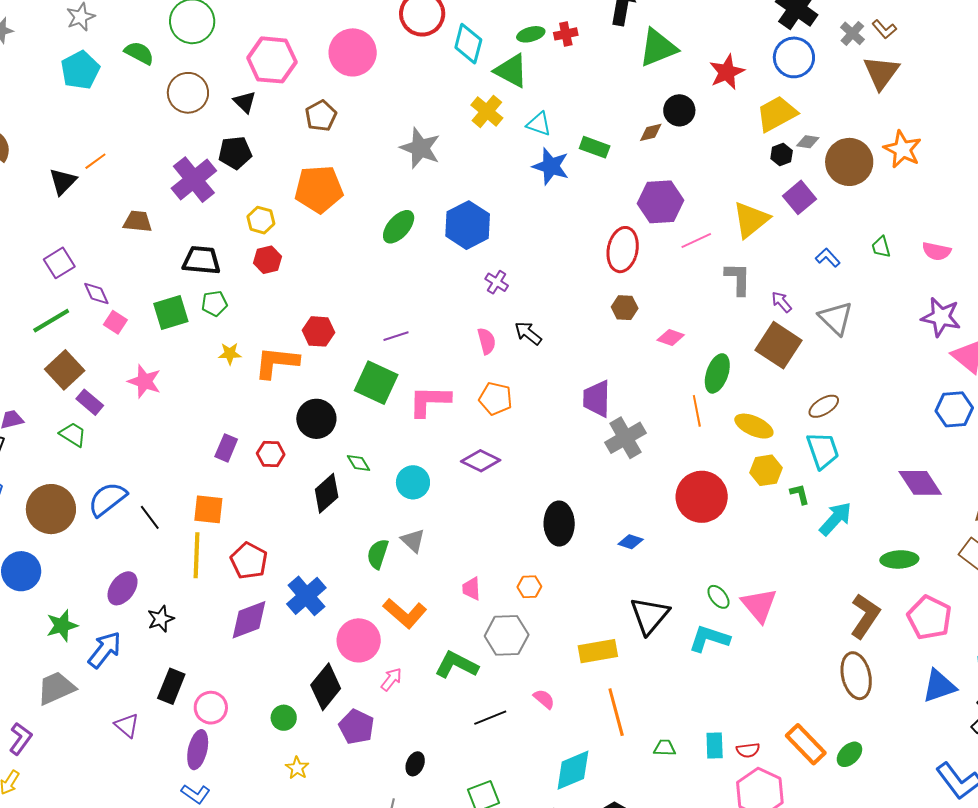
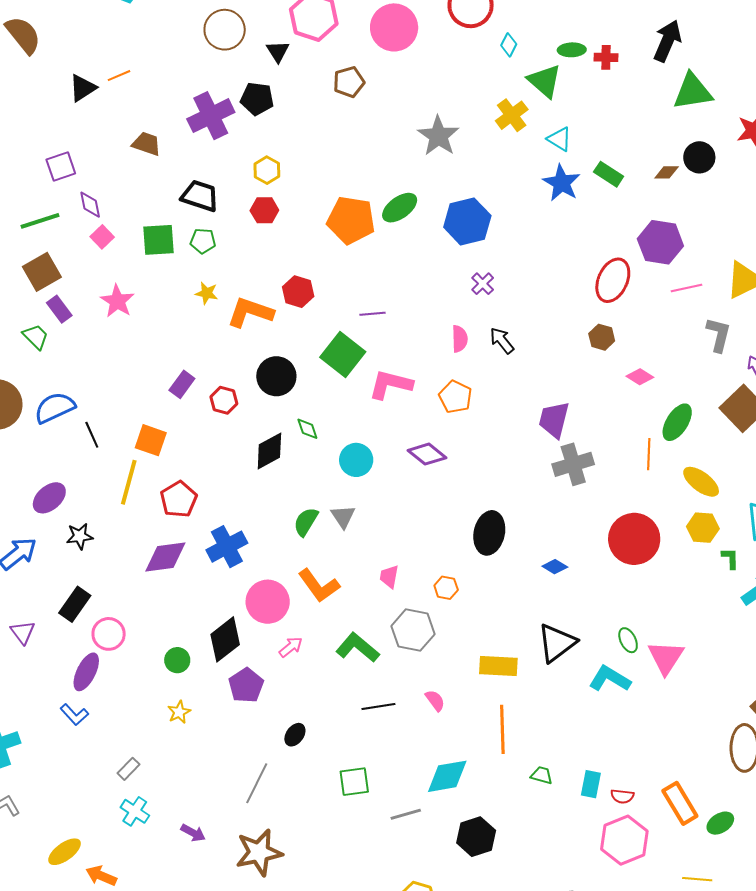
cyan diamond: (468, 44) -> (509, 45), size x0.6
orange pentagon: (319, 189) -> (351, 220), moved

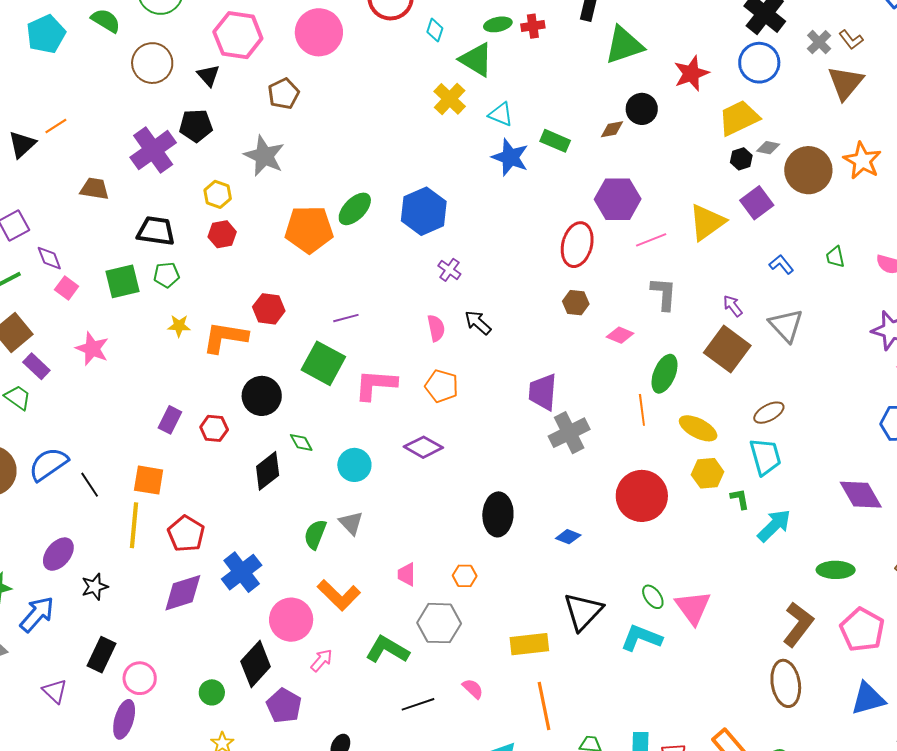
gray star: (438, 136) -> (264, 156), moved
gray L-shape: (719, 335) -> (664, 294), moved

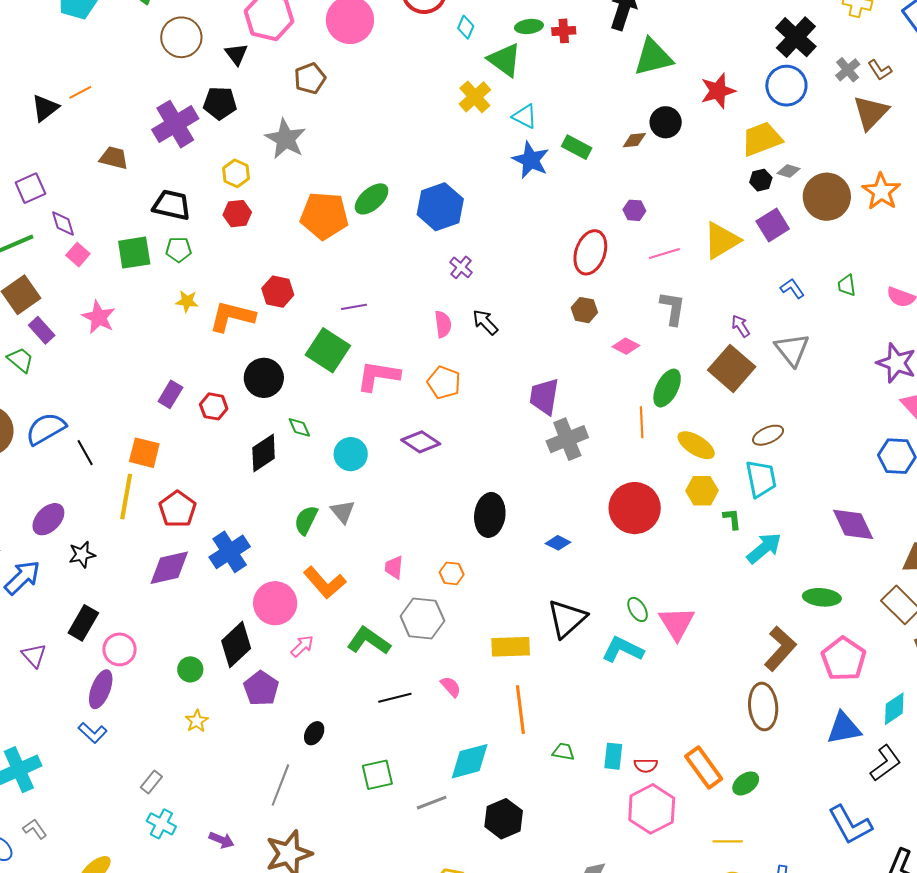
purple hexagon: (618, 199) -> (634, 210), size x0.5

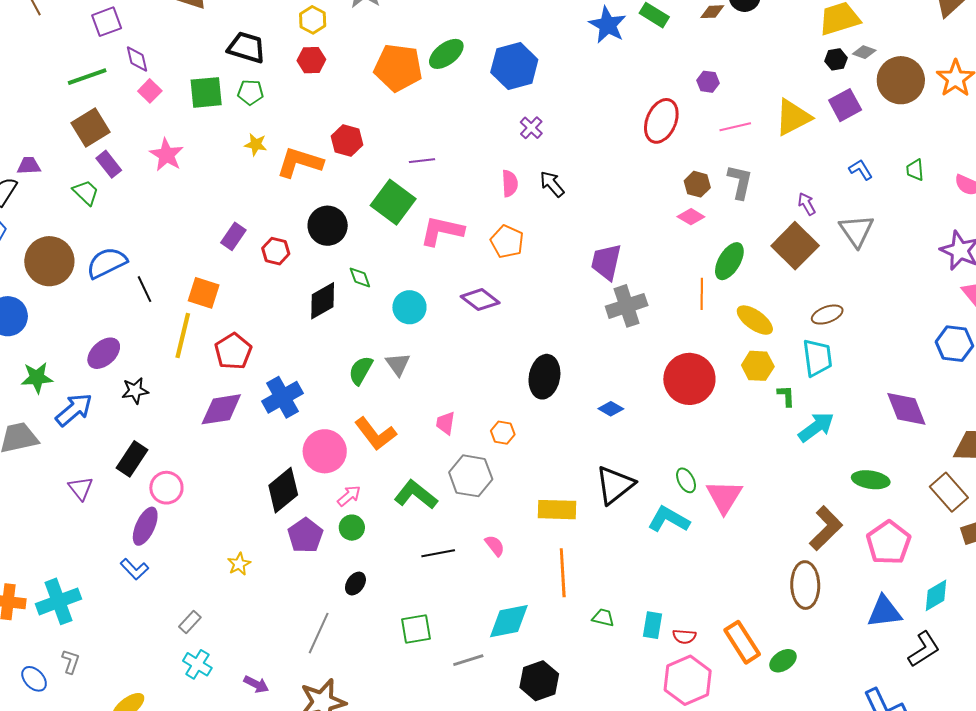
brown hexagon: (584, 310) -> (697, 184), moved
green circle: (190, 669) -> (352, 528), moved
gray L-shape: (35, 829) -> (71, 662), turned 50

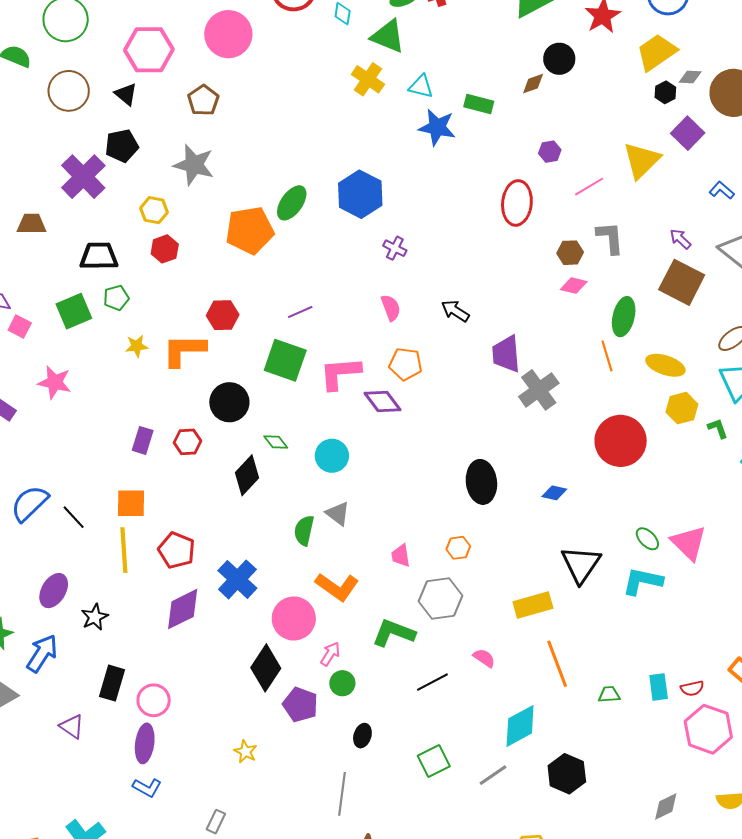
black arrow: (552, 184) -> (455, 311), moved
purple diamond: (480, 300) -> (382, 401), moved, turned 33

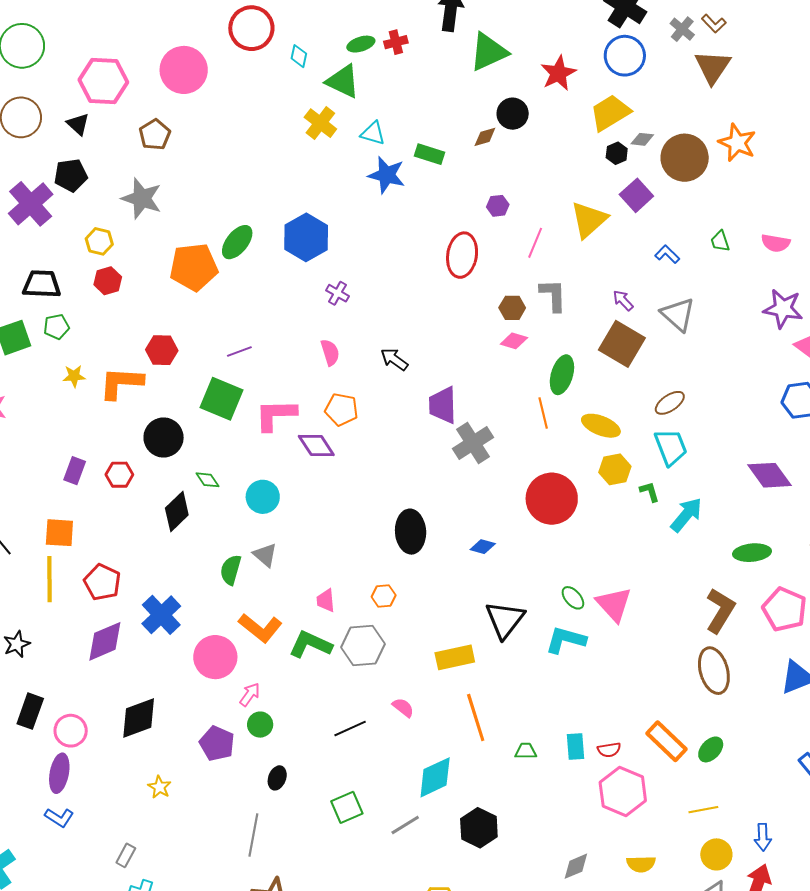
pink line: (589, 187) -> (535, 243), turned -40
green L-shape: (394, 633) -> (310, 644), moved
black diamond: (266, 668) -> (139, 718), moved, turned 33

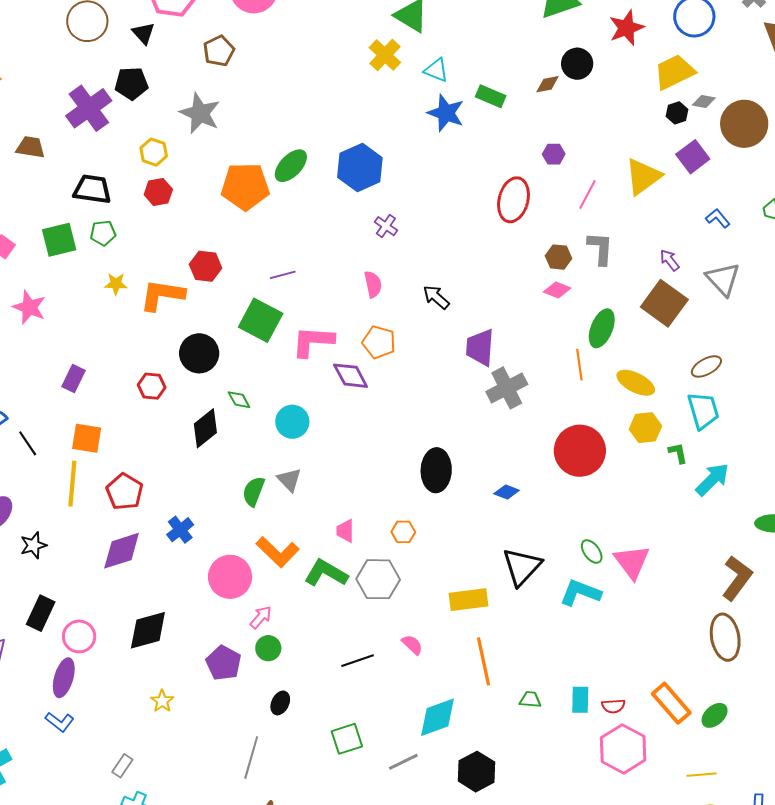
purple rectangle: (75, 471) -> (74, 379), moved
blue cross: (161, 615) -> (180, 530), size x0.7

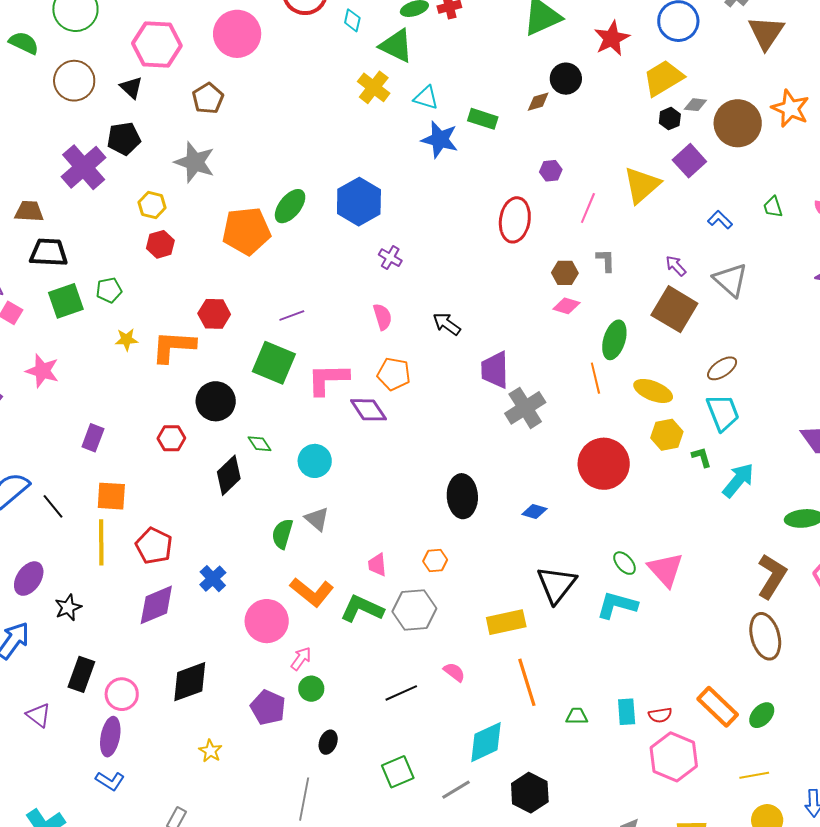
black trapezoid: (92, 189) -> (49, 252), moved
gray L-shape: (600, 248) -> (606, 260), size x0.7

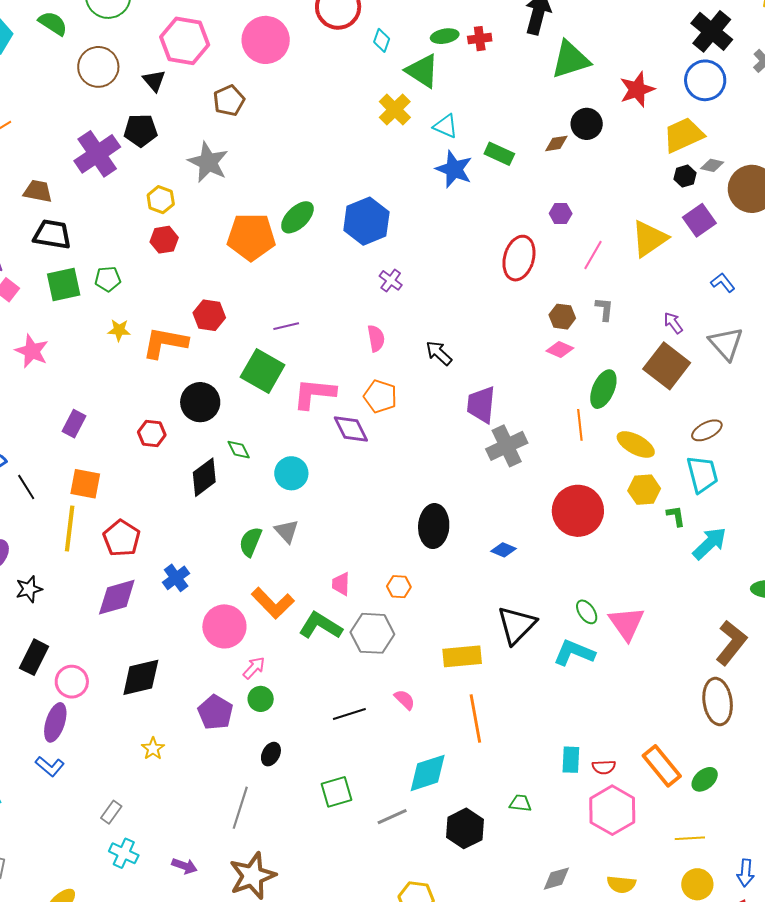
green trapezoid: (577, 716) -> (520, 803), moved

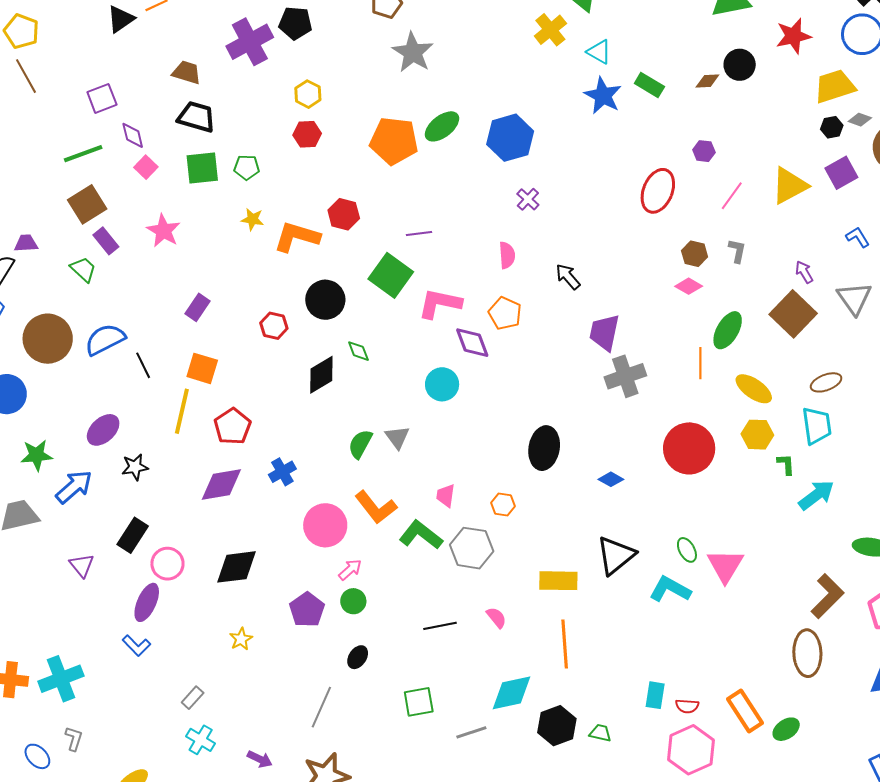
gray star: (208, 162) -> (413, 52), moved
cyan circle: (291, 473) -> (442, 384), moved
black hexagon: (465, 828) -> (557, 726), moved

